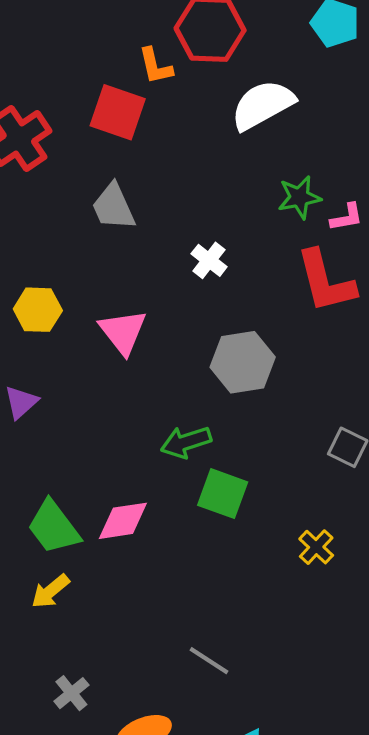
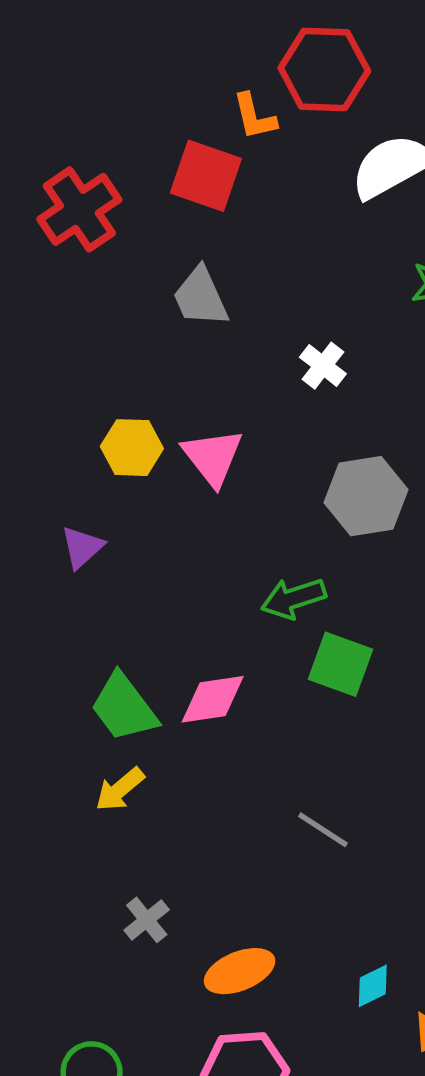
yellow hexagon: (38, 310) -> (132, 448), moved
gray line: (209, 661) -> (323, 830), moved

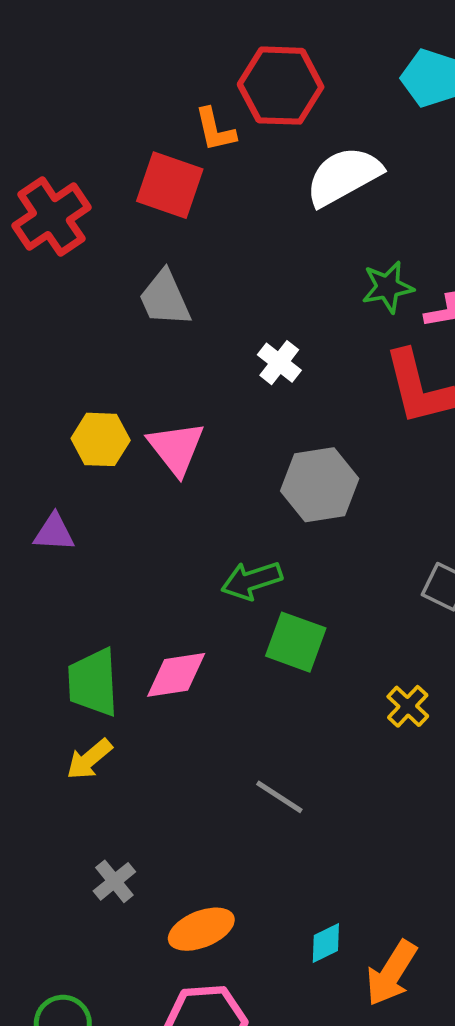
purple triangle: (82, 547) -> (54, 533), turned 45
green trapezoid: (124, 707) -> (93, 682), turned 34

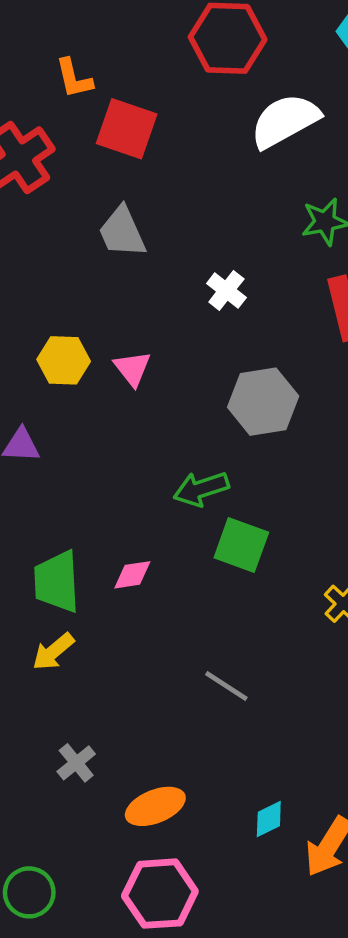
orange L-shape: (215, 130) -> (74, 78), moved
pink triangle: (176, 448) -> (132, 368), size x0.7
pink diamond: (176, 675) -> (132, 575), size x0.7

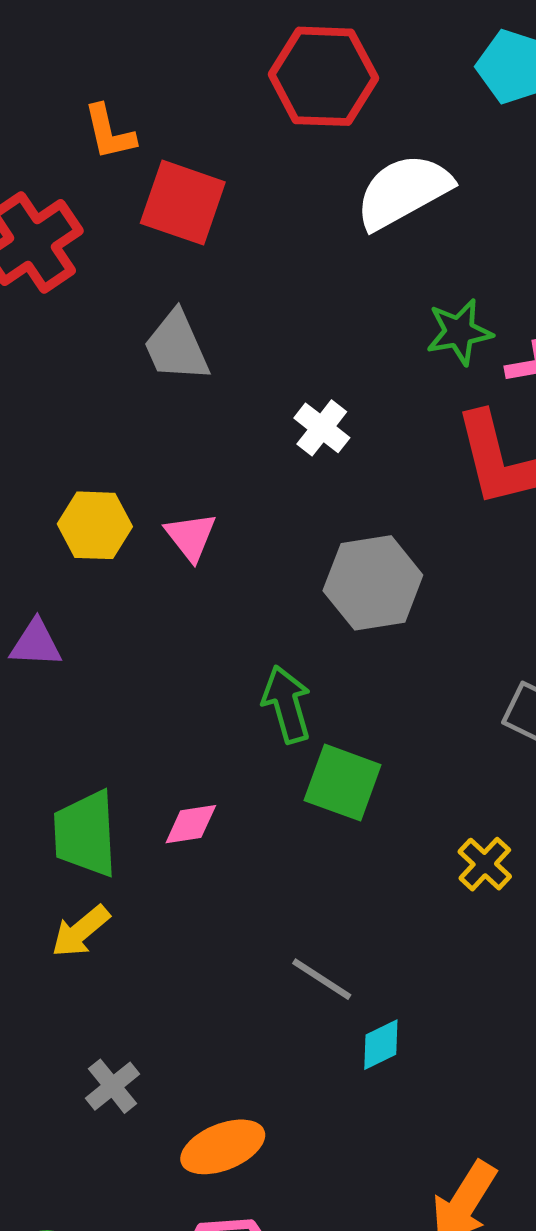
green arrow: (201, 489) -> (287, 704), turned 92
cyan diamond: (269, 819) -> (381, 1045), moved

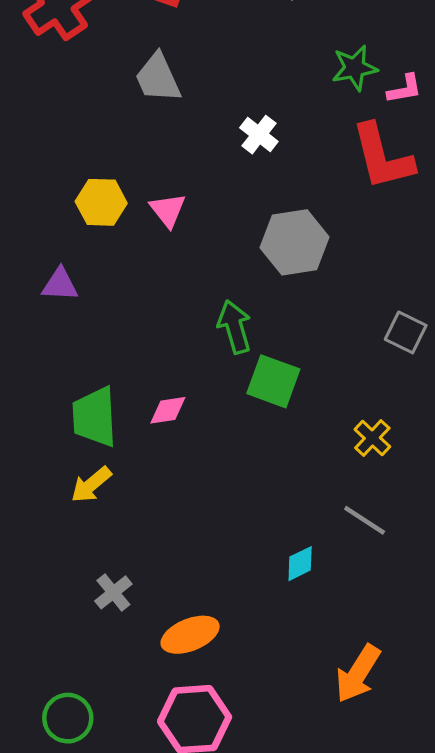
gray line: (322, 979) -> (365, 520), moved

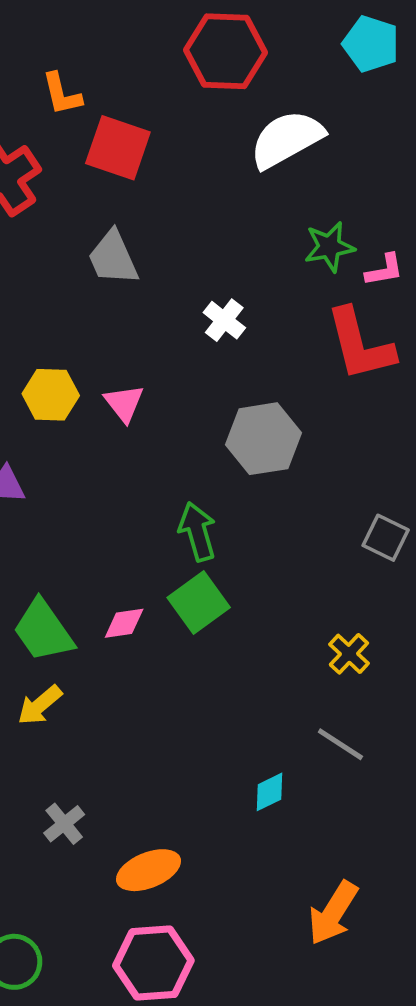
green square: (273, 381) -> (199, 602), moved, turned 34
green trapezoid: (94, 417) -> (43, 631), turned -32

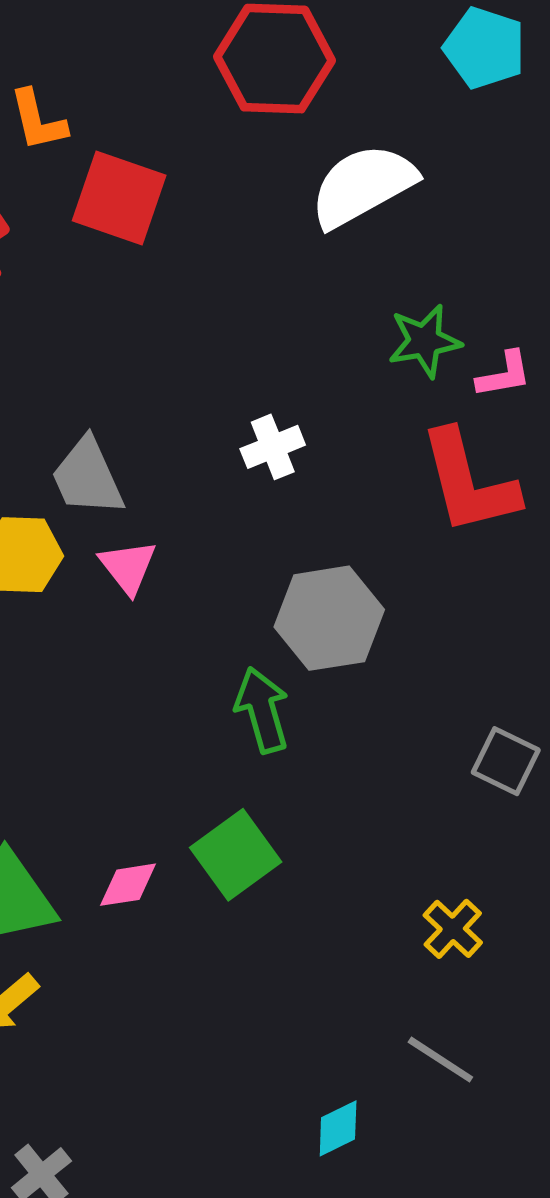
gray trapezoid: (113, 258) -> (87, 477), moved
white cross: (224, 320) -> (273, 447), turned 30
green arrow: (197, 532) -> (262, 710), moved

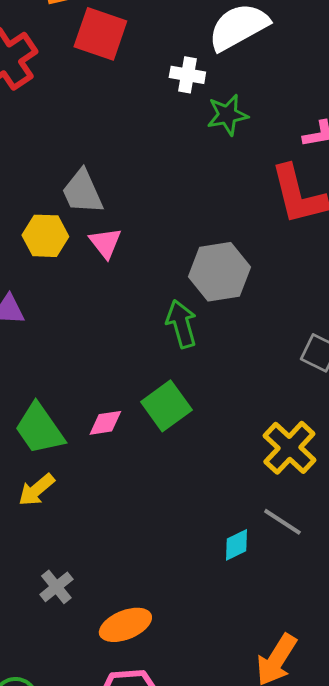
green star: (425, 341) -> (227, 115), moved
white cross: (273, 447) -> (187, 75), moved, turned 32
yellow cross: (453, 929) -> (289, 448), size x1.6
cyan diamond: (338, 1128) -> (236, 545), moved

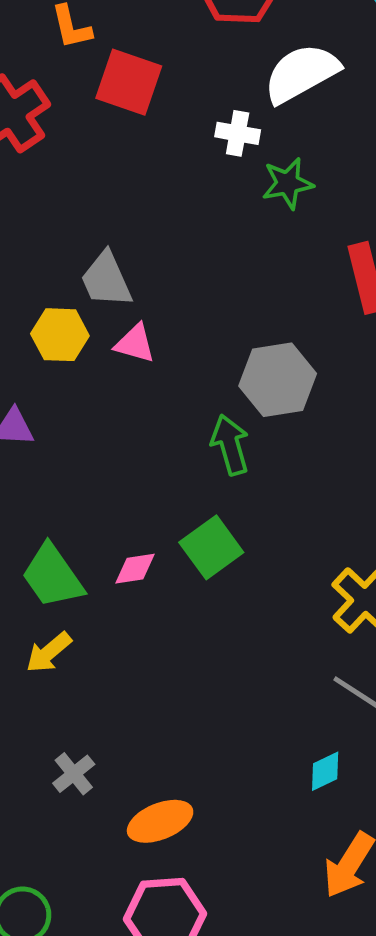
pink triangle: (105, 243) -> (135, 343), turned -36
cyan diamond: (236, 545) -> (325, 771), moved

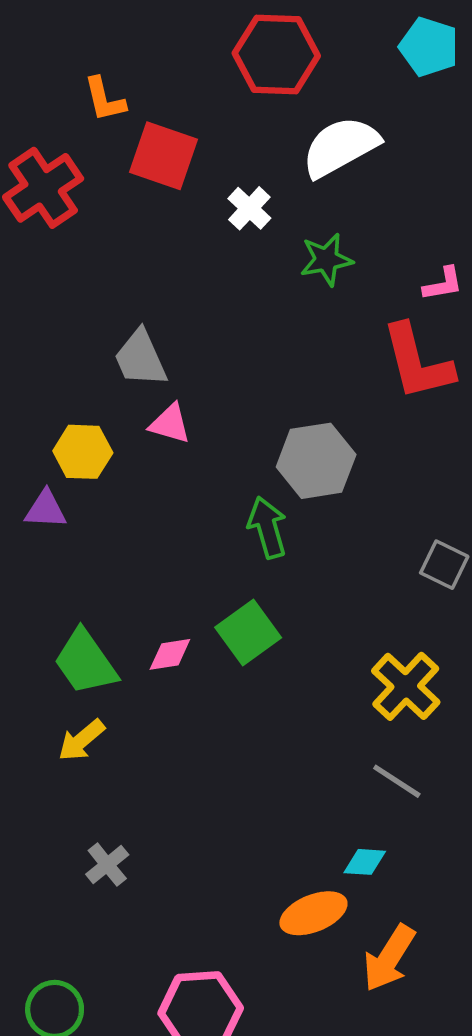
white cross: (238, 133) -> (249, 208), moved, turned 33
yellow hexagon: (60, 335) -> (83, 452), moved
cyan diamond: (325, 771) -> (365, 862), turned 30
orange ellipse: (160, 821) -> (313, 913), moved

